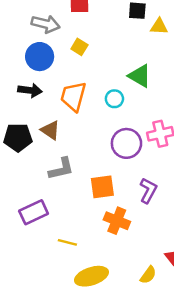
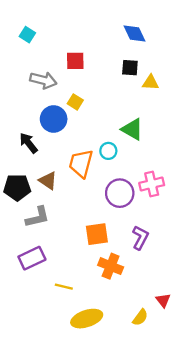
blue circle: (40, 57) -> (54, 119), moved
black arrow: (30, 90) -> (29, 143), turned -135
orange trapezoid: (73, 96) -> (81, 163), moved
gray L-shape: (61, 169) -> (38, 217), moved

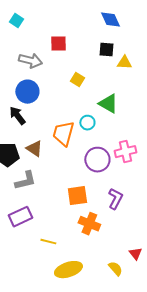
yellow square: (75, 102) -> (77, 80), moved
blue circle: (54, 119) -> (27, 92), moved
yellow semicircle: (140, 317) -> (115, 269), turned -77

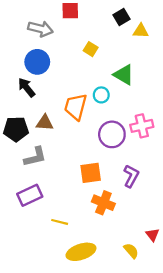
black square: (106, 50) -> (122, 17), turned -35
brown triangle: (34, 149) -> (45, 123), turned -30

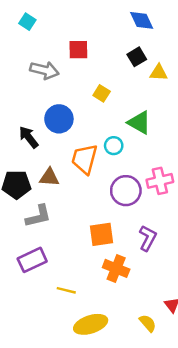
blue circle: (37, 62) -> (59, 119), moved

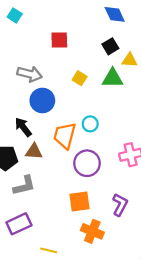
gray arrow: (44, 70) -> (30, 74), moved
green triangle: (139, 123) -> (113, 78), moved, turned -30
black arrow: (29, 137) -> (23, 127), moved
purple circle: (126, 191) -> (87, 163), moved

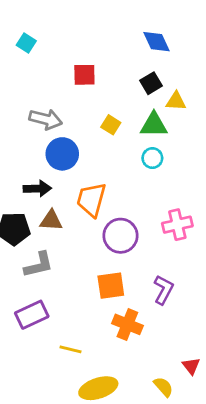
cyan circle: (90, 124) -> (152, 158), moved
black arrow: (23, 127) -> (37, 189), turned 126

